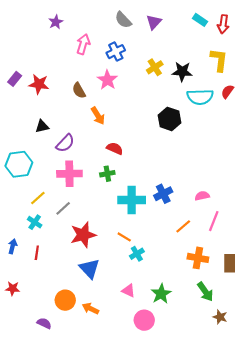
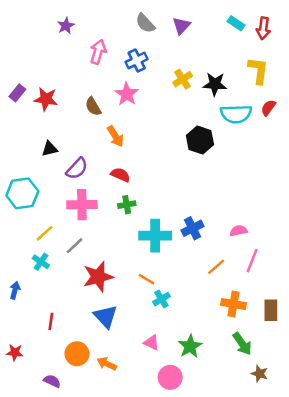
red semicircle: (115, 148) -> (120, 175), moved
red line: (37, 253) -> (51, 321), moved
red star: (13, 289) -> (15, 352), moved

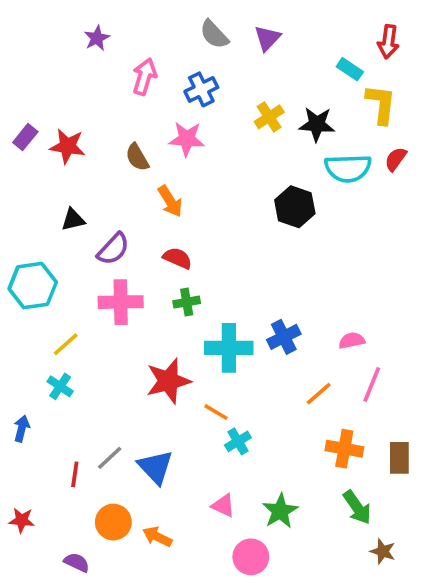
cyan rectangle: (236, 23) -> (350, 69), moved
pink star: (127, 94) -> (187, 139), turned -30
gray line: (74, 246) -> (110, 458), moved
red star: (98, 277) -> (168, 381), moved

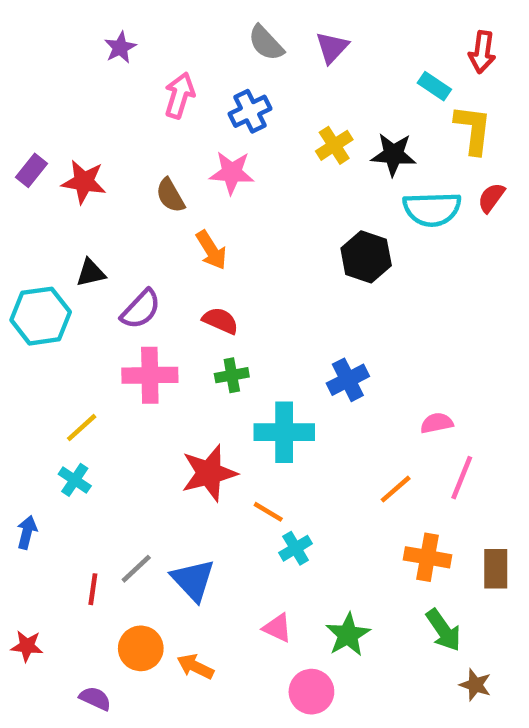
cyan hexagon: (33, 286) -> (41, 316), moved
blue cross: (284, 337) -> (348, 380), moved

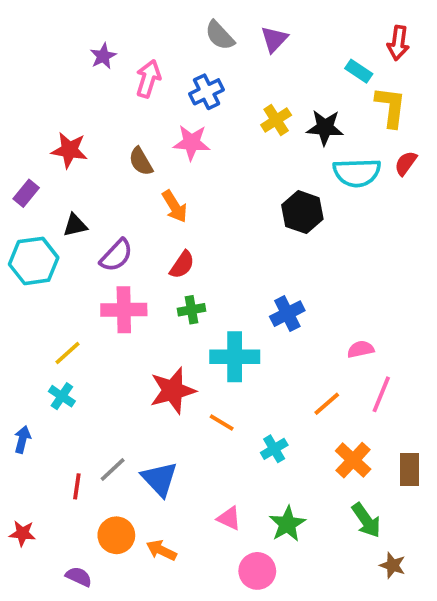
purple star: (120, 47) -> (103, 56), moved
purple rectangle: (31, 170) -> (26, 193), moved
red semicircle: (220, 321) -> (182, 265), turned 100
cyan cross: (296, 548) -> (274, 449), moved
orange cross: (428, 557) -> (353, 460), turned 33

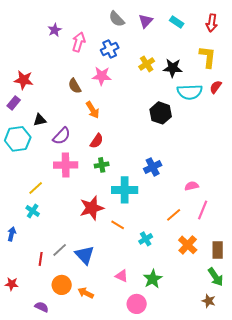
cyan rectangle: (359, 71) -> (177, 22), moved
red star: (69, 150) -> (24, 80), moved
green arrow: (366, 520) -> (216, 277), moved

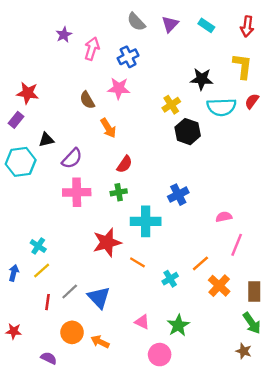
yellow cross: (147, 64) -> (171, 105), moved
red semicircle: (97, 141) -> (125, 164), moved
yellow line: (36, 188) -> (42, 270), moved
orange line: (174, 215) -> (200, 263), moved

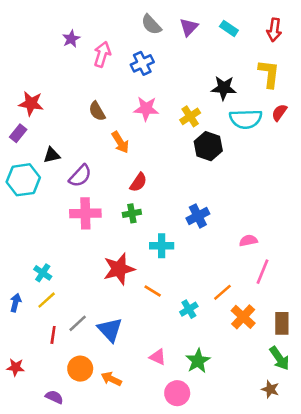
pink star: (119, 88) -> (146, 109), moved
cyan cross: (146, 221) -> (162, 246), size x0.7

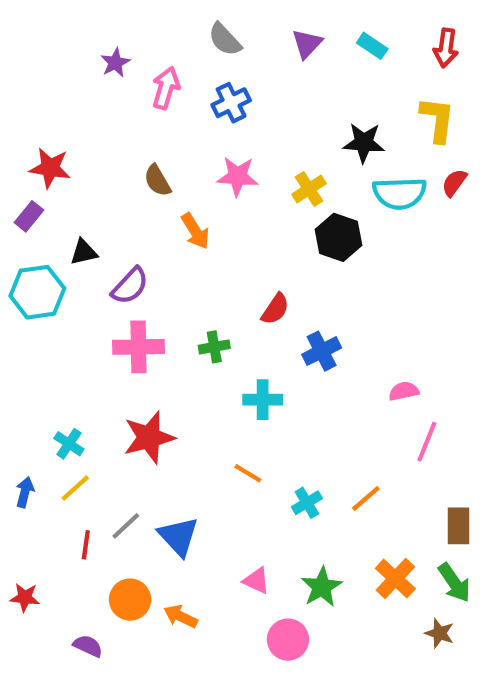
gray semicircle: (151, 25) -> (225, 40), moved
red semicircle: (138, 182) -> (275, 309), moved
red star: (119, 269) -> (149, 437), moved
orange line: (222, 292) -> (366, 498), moved
orange cross: (243, 317) -> (395, 578), moved

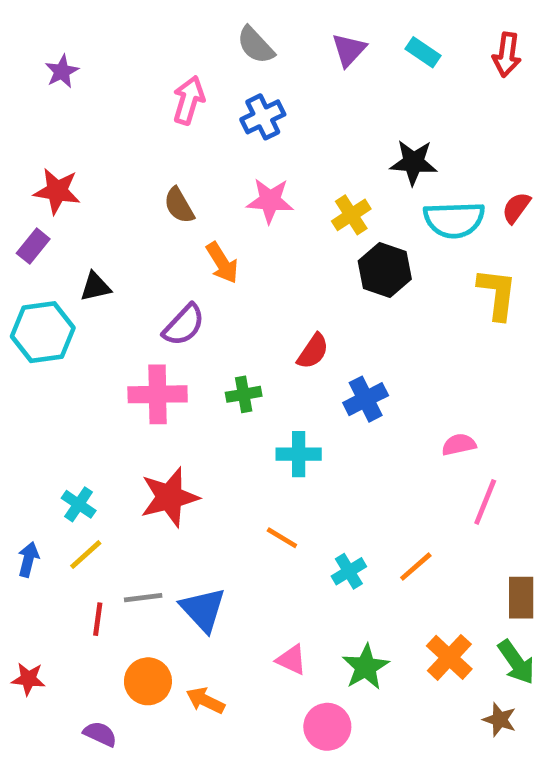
purple star: (115, 63) -> (62, 71), moved
yellow L-shape: (437, 120) -> (497, 294), moved
purple semicircle: (130, 286) -> (184, 325), moved
gray line: (126, 526) -> (143, 598), turned 36

